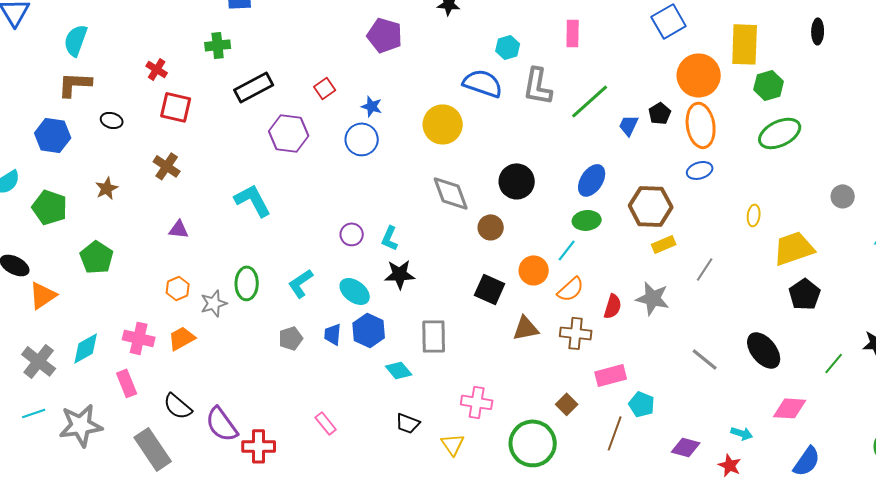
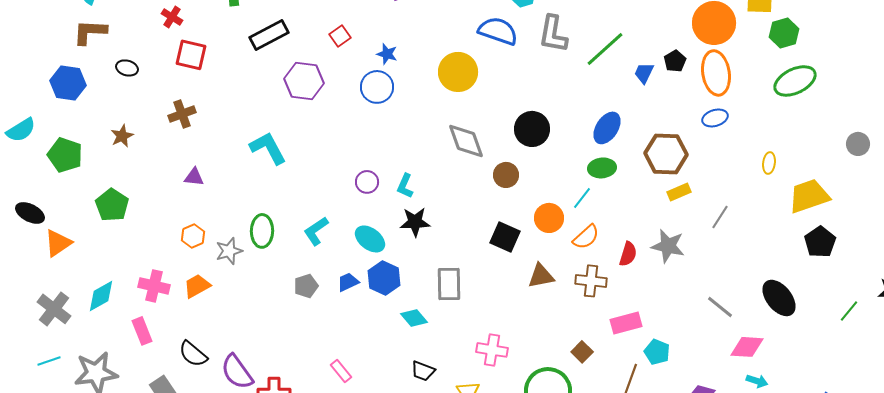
brown cross: (167, 166) -> (182, 114), turned 36
blue trapezoid: (333, 334) -> (348, 282), turned 60
pink diamond: (790, 408) -> (747, 347), moved

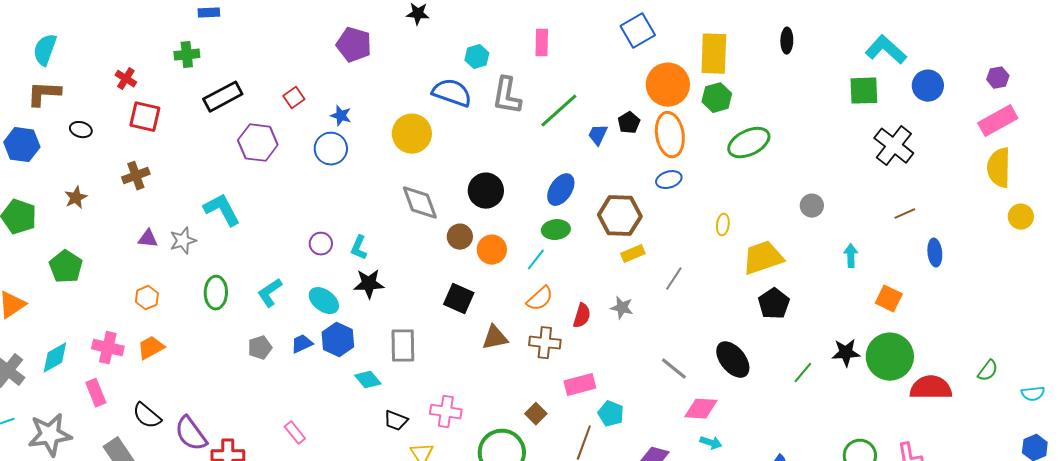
green hexagon: (784, 33) -> (717, 98), moved
orange circle: (549, 218) -> (492, 250), moved
gray star: (668, 246) -> (622, 308), size x0.7
gray star: (229, 251) -> (183, 241), moved
black trapezoid: (423, 371) -> (396, 421), moved

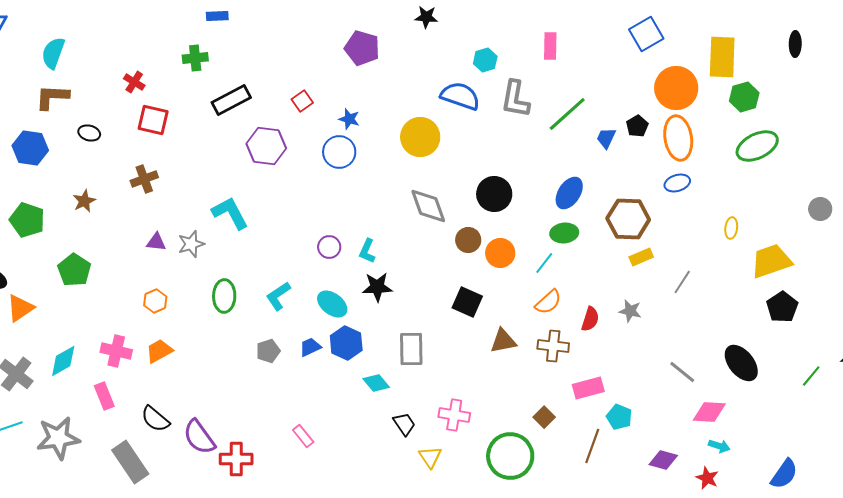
green hexagon: (717, 98) -> (744, 97), moved
black trapezoid: (396, 421) -> (404, 424), turned -145

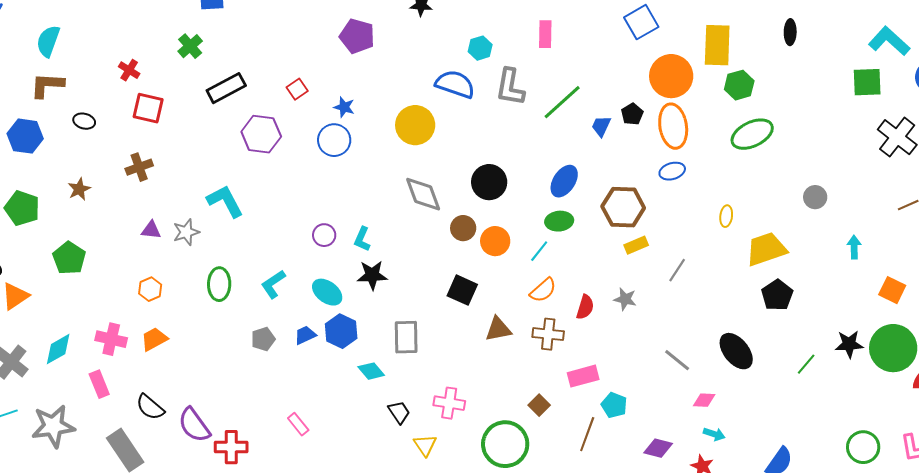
green cross: (195, 58) -> (190, 46), turned -35
pink diamond: (709, 412) -> (704, 400), size x0.7

